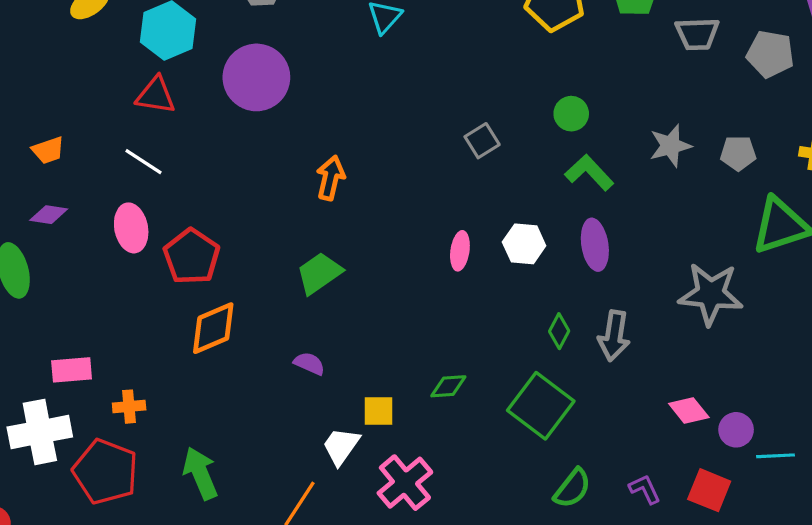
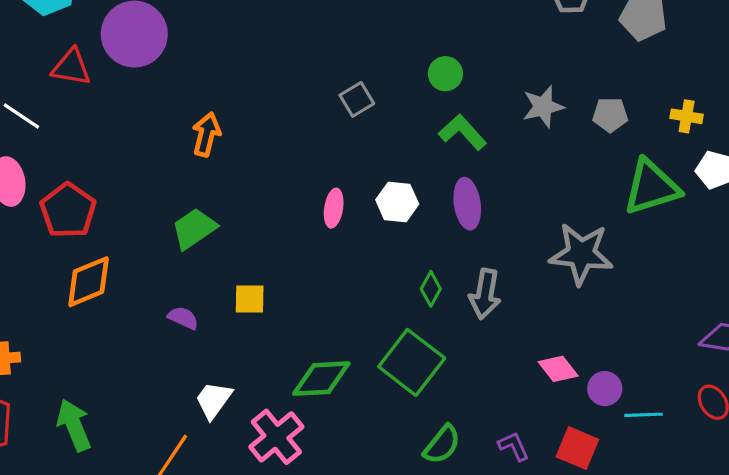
red triangle: (156, 95) -> (71, 67), moved
green diamond: (448, 386) -> (321, 379), moved, size x1.6
yellow square: (378, 411) -> (250, 299), moved

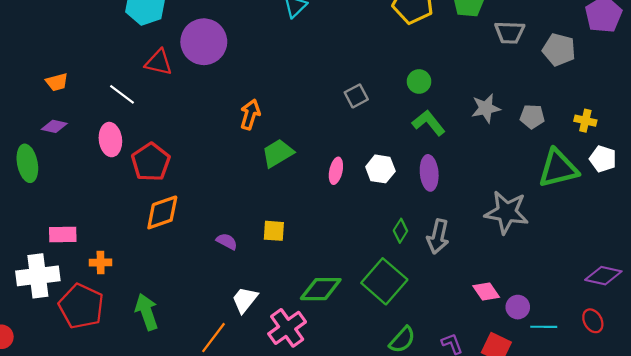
green trapezoid: (194, 229) -> (278, 153), moved

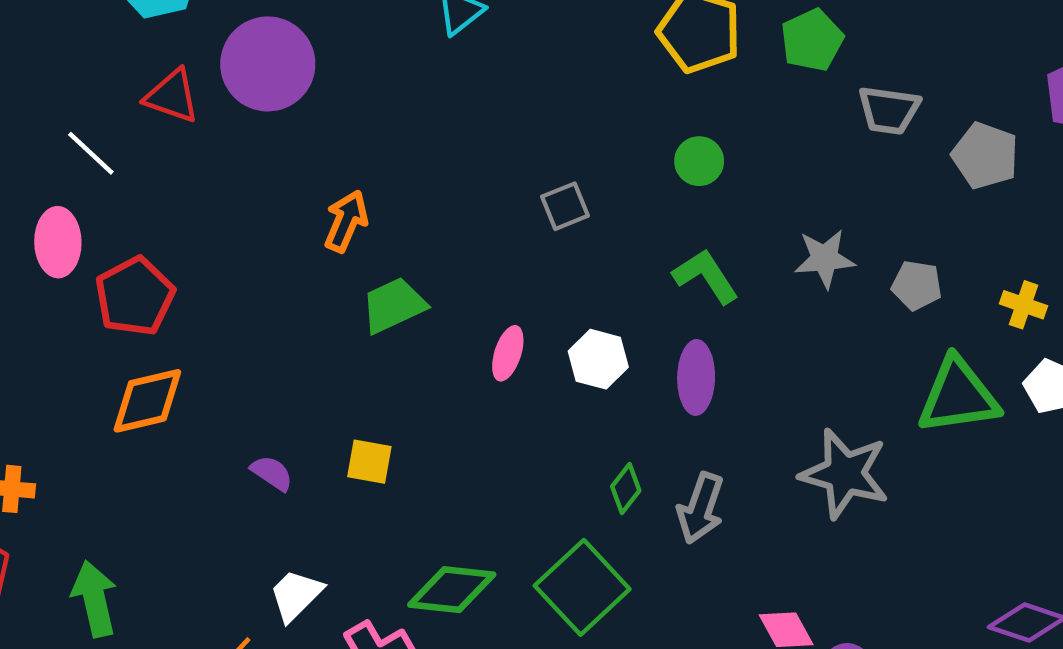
green circle: (419, 81) -> (699, 161), moved

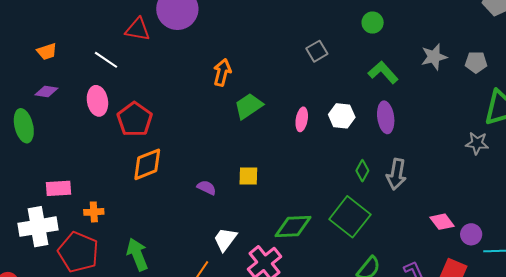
gray star: (845, 474) -> (477, 143), moved, size x0.6

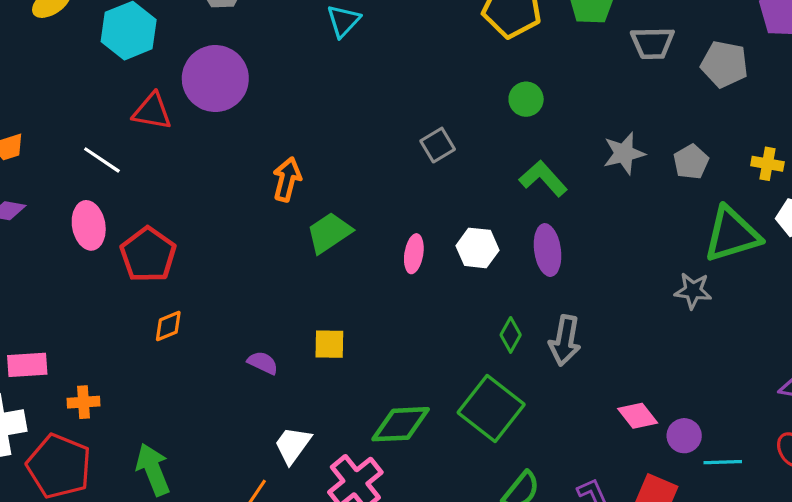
gray pentagon: (476, 62) -> (691, 162), turned -30
orange diamond: (147, 164) -> (168, 326), size x0.6

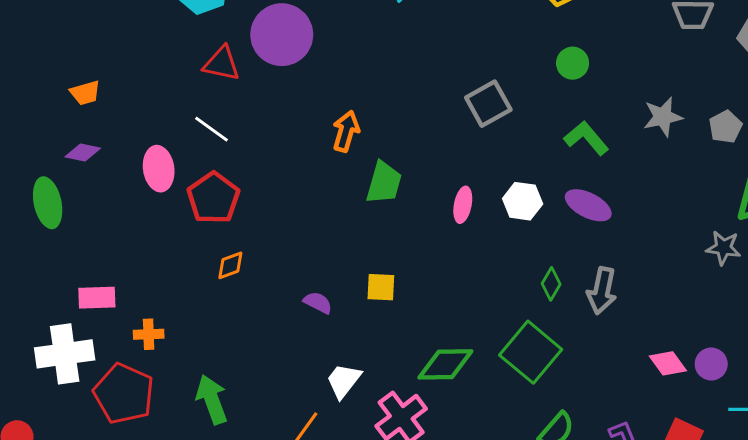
gray square: (438, 145) -> (488, 104), size x1.4
white line: (102, 160) -> (212, 129), moved
green trapezoid: (329, 233) -> (384, 183), turned 138
purple ellipse: (548, 250) -> (588, 205), turned -57
purple circle: (684, 436) -> (711, 364), moved

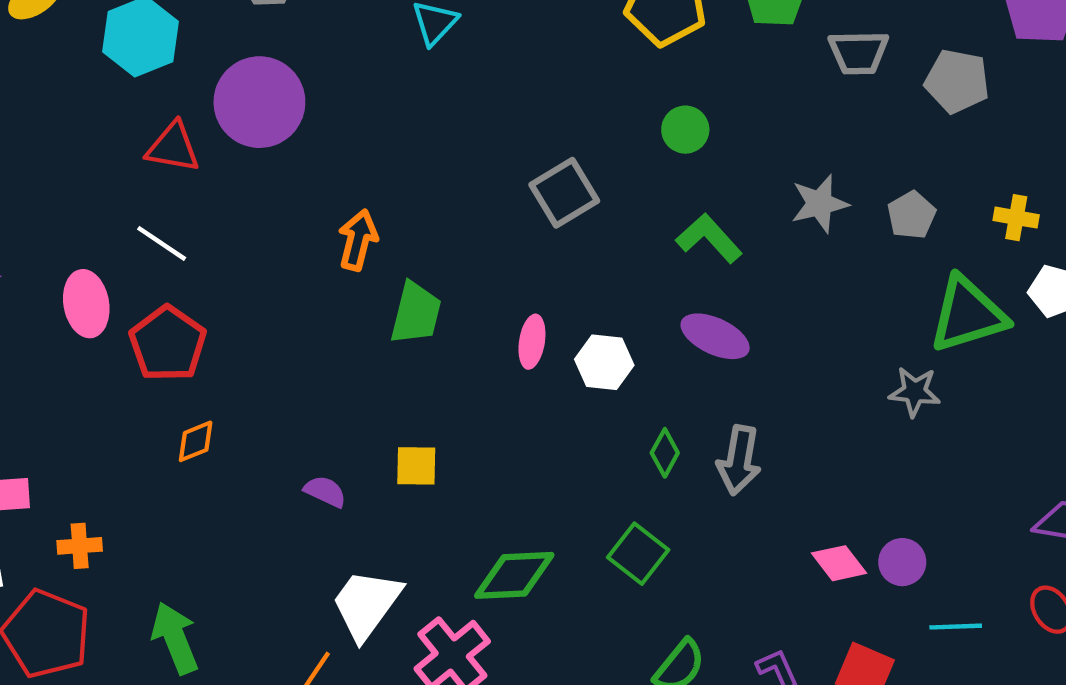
white hexagon: (523, 201) -> (604, 362), moved
green square: (531, 352) -> (638, 554), size x0.7
white trapezoid: (344, 381) -> (366, 604), size x1.4

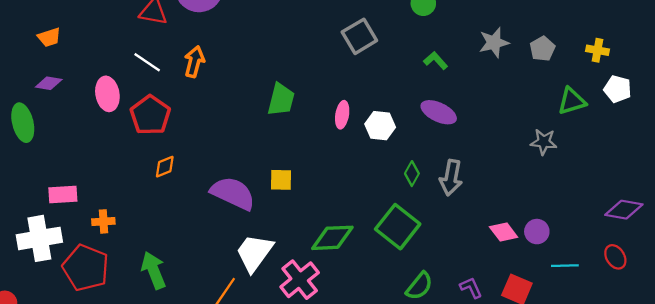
green L-shape: (709, 238) -> (436, 61), size x0.7
orange arrow: (358, 240) -> (194, 62), moved
green triangle: (968, 314) -> (572, 101), size x0.7
purple semicircle: (325, 491) -> (233, 193), size x2.0
green square: (638, 554) -> (398, 227), size x1.4

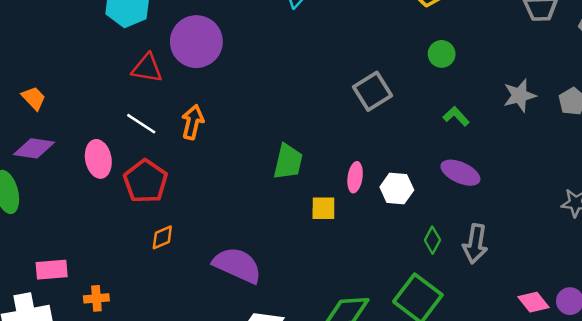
orange trapezoid: (49, 37) -> (34, 98), turned -115
purple diamond: (49, 83) -> (34, 148), size x1.4
yellow square: (281, 180) -> (323, 208), moved

